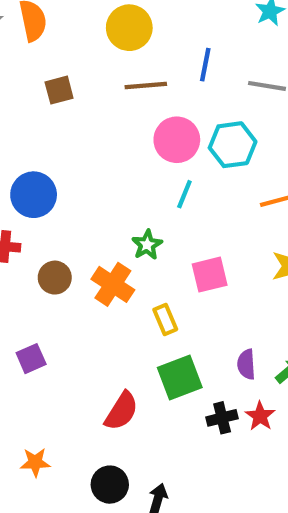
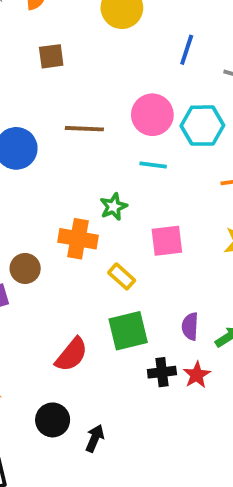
brown line: (146, 86) -> (84, 129), moved
cyan line: (184, 194) -> (153, 165), turned 68
brown circle: (55, 278) -> (25, 268), moved
orange cross: (113, 284) -> (78, 239), turned -30
yellow rectangle: (165, 319) -> (122, 276), turned -32

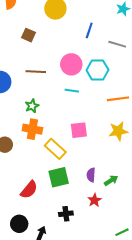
brown square: (51, 56) -> (29, 35), moved, turned 32
green star: (114, 207) -> (32, 106), moved
yellow rectangle: (122, 276) -> (55, 149), size x1.5
black cross: (162, 372) -> (66, 214), moved

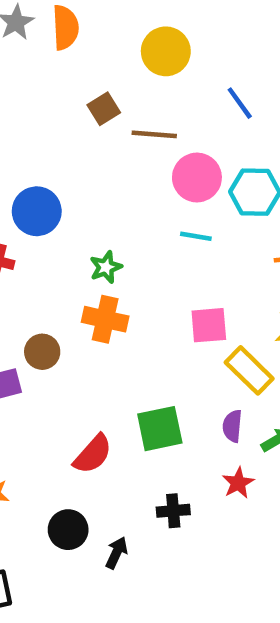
blue line: (89, 30) -> (240, 103), turned -56
brown square: (29, 35) -> (104, 109), turned 32
brown line: (36, 72) -> (154, 134), moved
yellow rectangle: (55, 149) -> (249, 370), moved

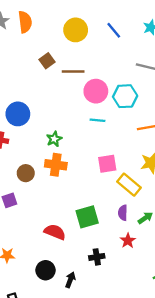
blue line: (240, 103) -> (114, 30), moved
brown circle: (42, 352) -> (26, 173), moved
red semicircle: (93, 454) -> (55, 232), turned -105

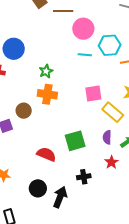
cyan hexagon: (125, 96) -> (110, 45), moved
brown circle: (26, 173) -> (24, 111), moved
black arrow: (70, 280) -> (60, 197), size x1.5

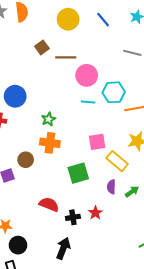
green square: (75, 141) -> (78, 173), moved
red star: (111, 162) -> (95, 213), moved
black cross: (84, 177) -> (73, 217), moved
black circle: (38, 188) -> (18, 245), moved

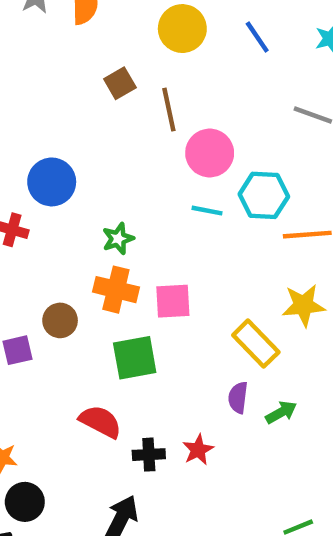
brown line: (66, 57) -> (169, 110), turned 72
pink square: (97, 142) -> (173, 301), moved
green square: (78, 173) -> (135, 358), moved

